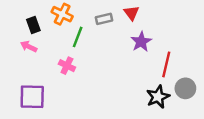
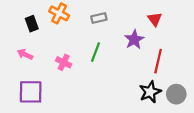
red triangle: (132, 13) -> (155, 19), moved
green line: (78, 37) -> (96, 52), moved
pink arrow: (29, 46) -> (25, 54), moved
gray circle: (185, 88) -> (176, 94), moved

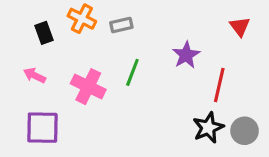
gray rectangle: (99, 18) -> (121, 25), moved
red triangle: (155, 19) -> (240, 27), moved
pink cross: (64, 62) -> (88, 87), size x1.5

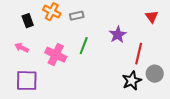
gray circle: (245, 131) -> (155, 74), moved

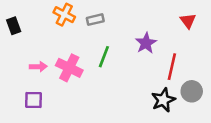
black rectangle: (28, 21) -> (14, 26), moved
pink arrow: (22, 48) -> (38, 67), moved, turned 152
purple square: (27, 81) -> (33, 100), size x0.7

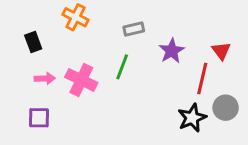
gray rectangle: (95, 20) -> (134, 29), moved
red triangle: (188, 21) -> (221, 51), moved
black rectangle: (14, 26) -> (33, 42), moved

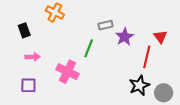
gray rectangle: (134, 29) -> (106, 25), moved
pink cross: (81, 80) -> (67, 72), moved
gray circle: (226, 108) -> (164, 93), moved

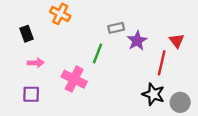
black star: (139, 85) -> (153, 94), turned -30

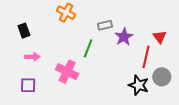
orange cross: (60, 14) -> (66, 13), moved
gray circle: (180, 102) -> (162, 77), moved

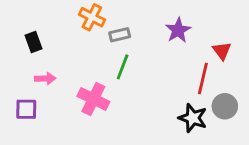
gray rectangle: (105, 25) -> (120, 35), moved
purple star: (124, 37) -> (178, 30), moved
purple square: (28, 85) -> (26, 109), moved

